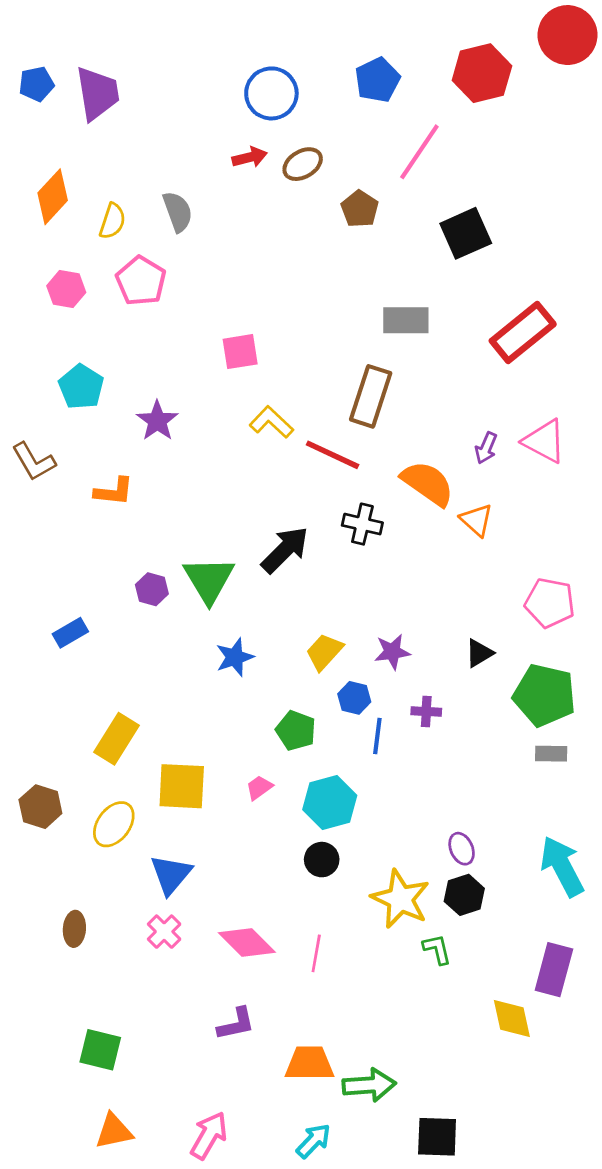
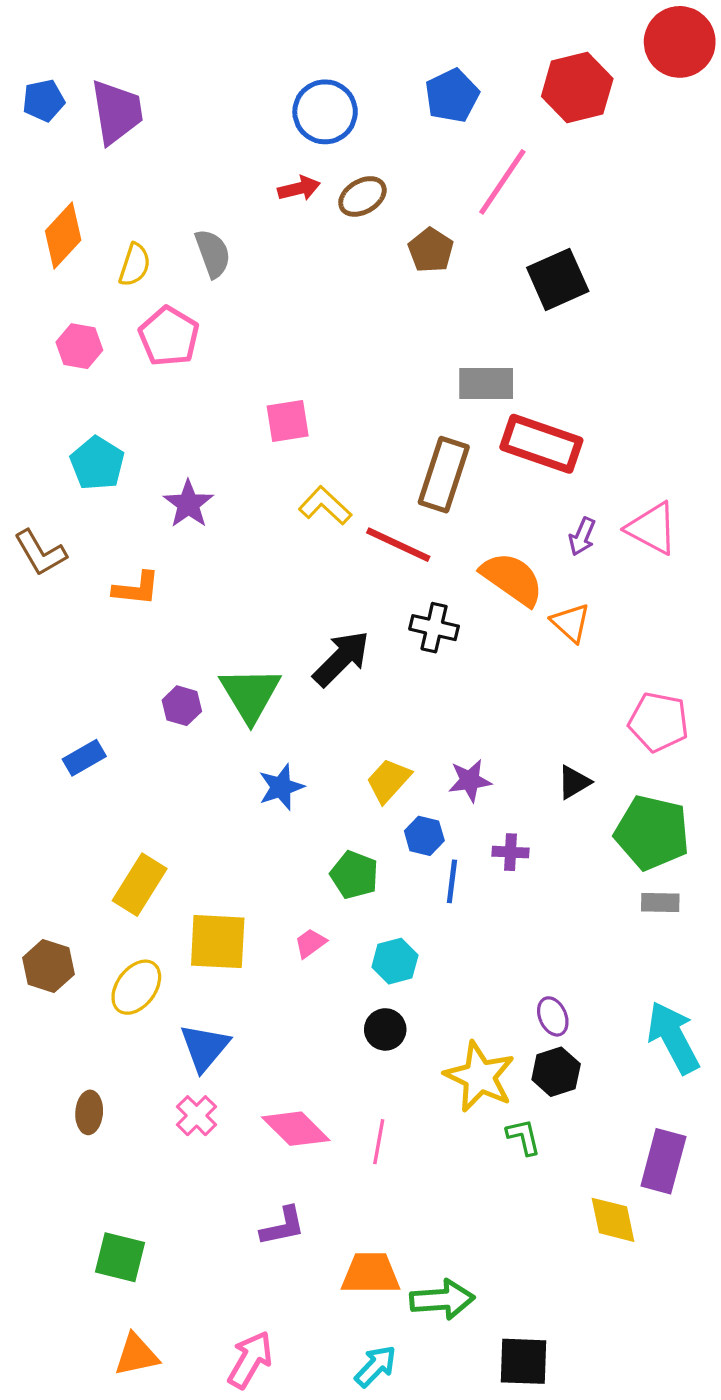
red rectangle: (523, 333) -> (541, 444), moved, turned 58
cyan hexagon: (330, 803) -> (395, 961), size x0.7

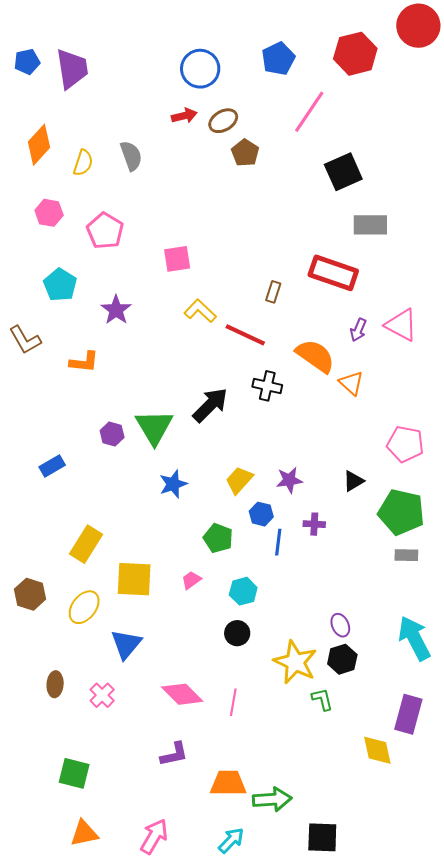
brown pentagon: (431, 250) -> (245, 153), moved
pink pentagon: (169, 336) -> (105, 231), moved
gray rectangle: (486, 384) -> (370, 225), moved
brown rectangle: (444, 475) -> (273, 292), size x0.5
pink cross: (197, 1116) -> (102, 695), moved

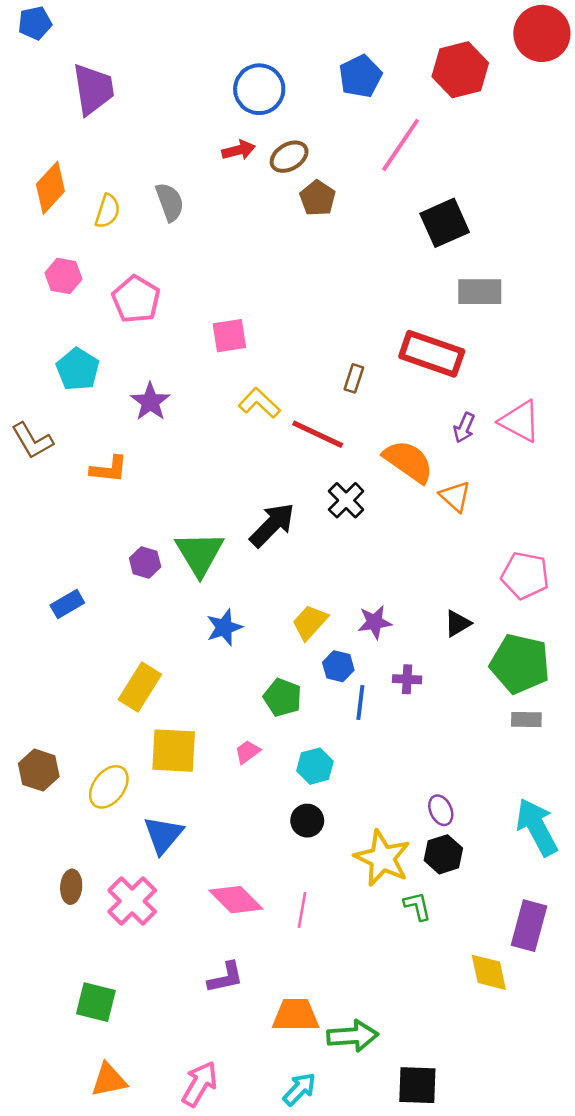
blue pentagon: (27, 62) -> (35, 23), moved
black cross: (267, 386) -> (346, 500), turned 32
yellow rectangle: (86, 544) -> (140, 687), moved
pink cross: (102, 695) -> (132, 901), size x1.5

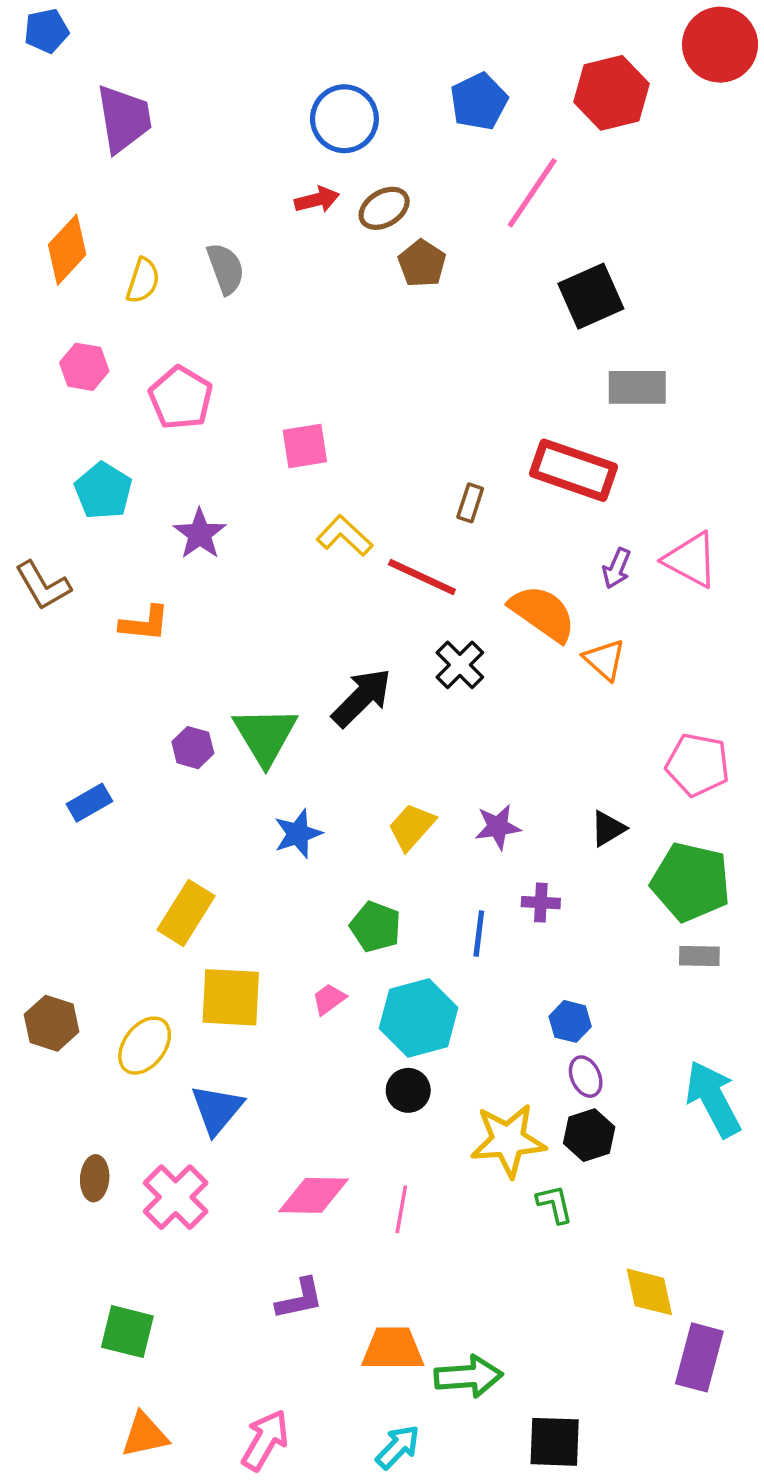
blue hexagon: (338, 666) -> (570, 1021), moved
cyan hexagon: (315, 766) -> (419, 1018), size x1.6
yellow star: (382, 858) -> (508, 1140), turned -30
pink diamond: (236, 900) -> (313, 1195), turned -44
purple rectangle: (529, 926) -> (699, 1357), moved

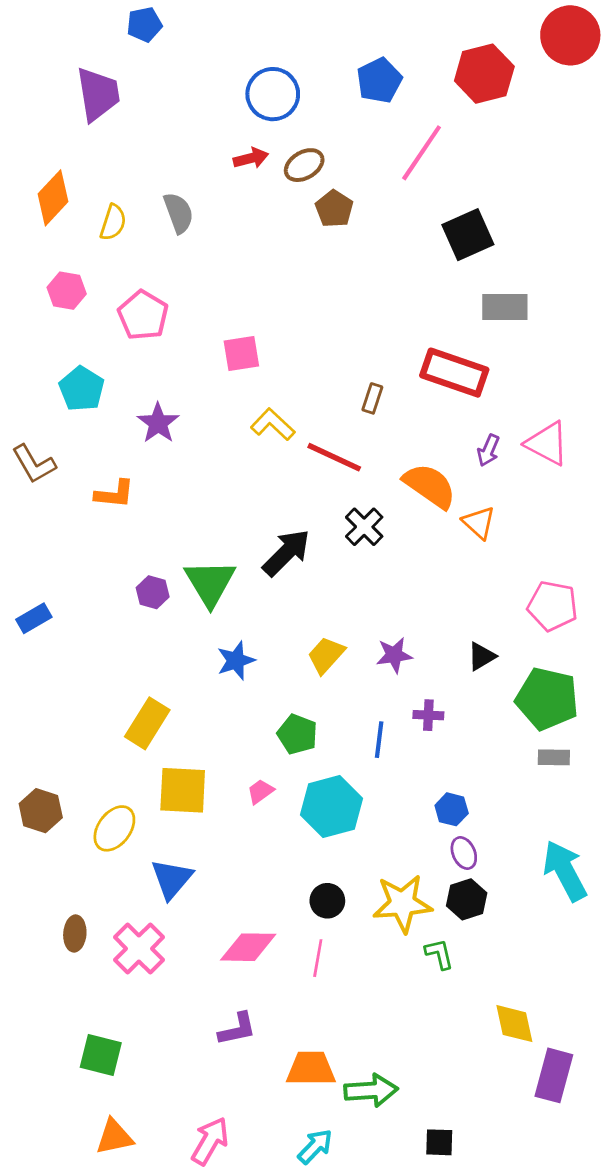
blue pentagon: (46, 31) -> (144, 24), moved
blue rectangle: (89, 803) -> (34, 618), moved
black circle: (408, 1090) -> (327, 901), moved
black square: (555, 1442) -> (439, 1142), size x0.7

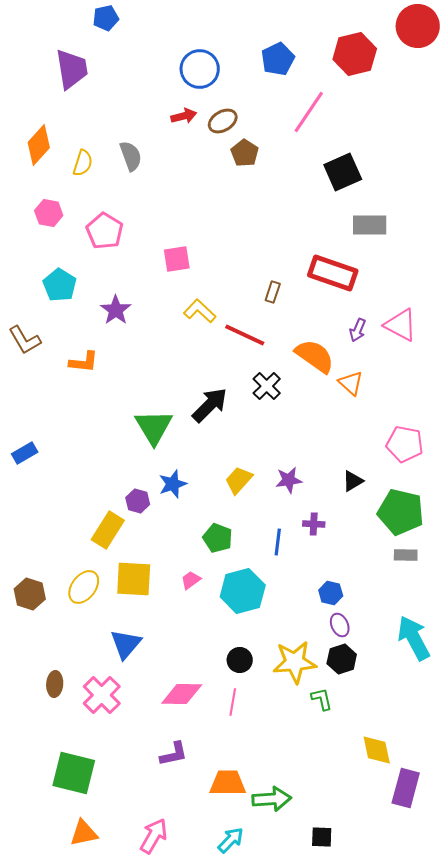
purple hexagon: (153, 592) -> (138, 501), moved
yellow ellipse: (114, 828) -> (84, 587), moved
green square: (101, 1055) -> (74, 773), size x1.4

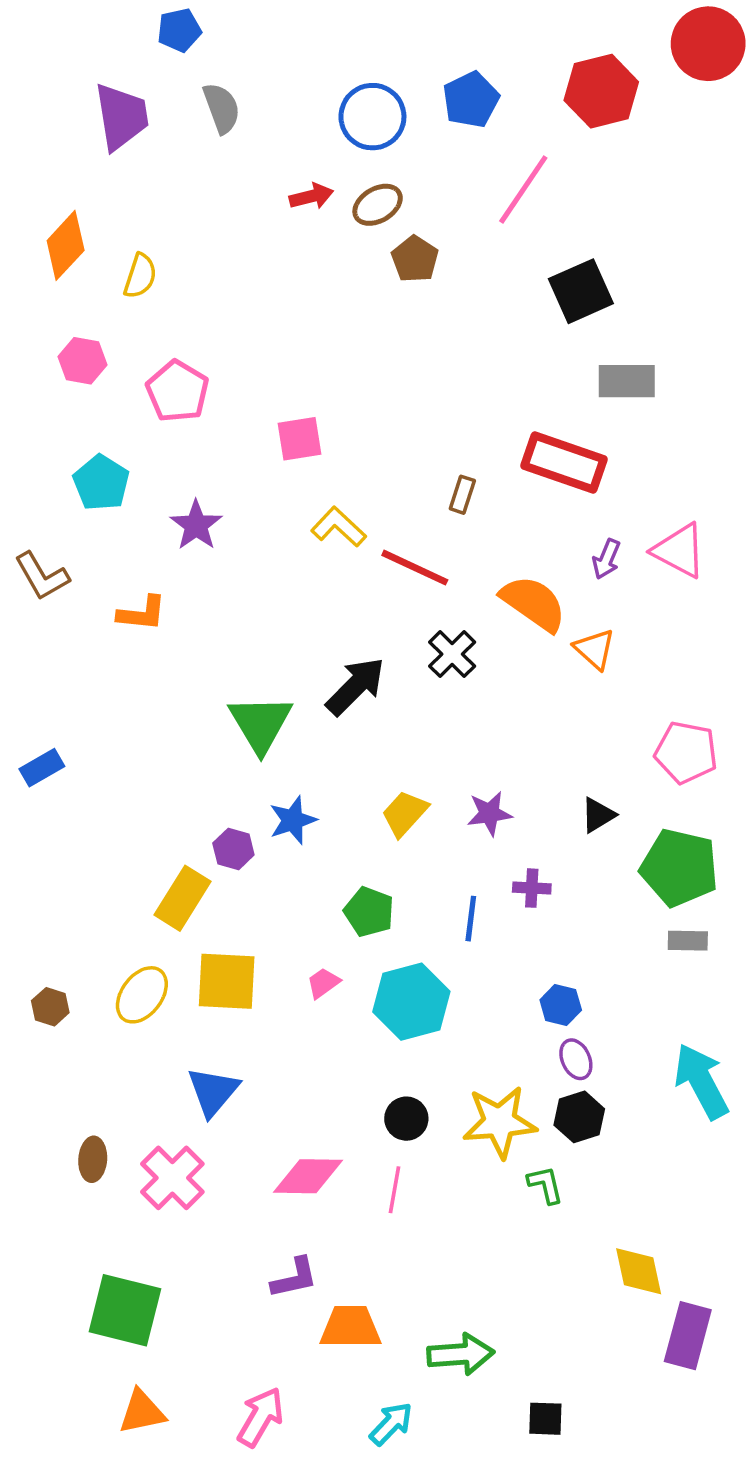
blue circle: (200, 69) -> (372, 117), moved
gray semicircle: (131, 156) -> (222, 108), moved
brown hexagon: (30, 594) -> (50, 1007), size x0.7
orange trapezoid: (228, 783) -> (350, 1327), moved

